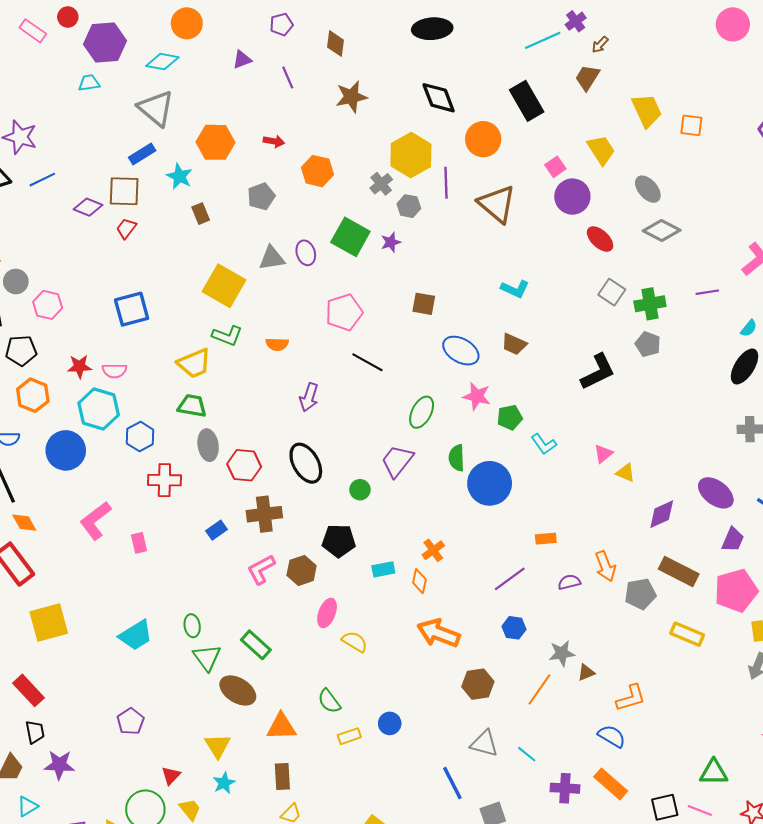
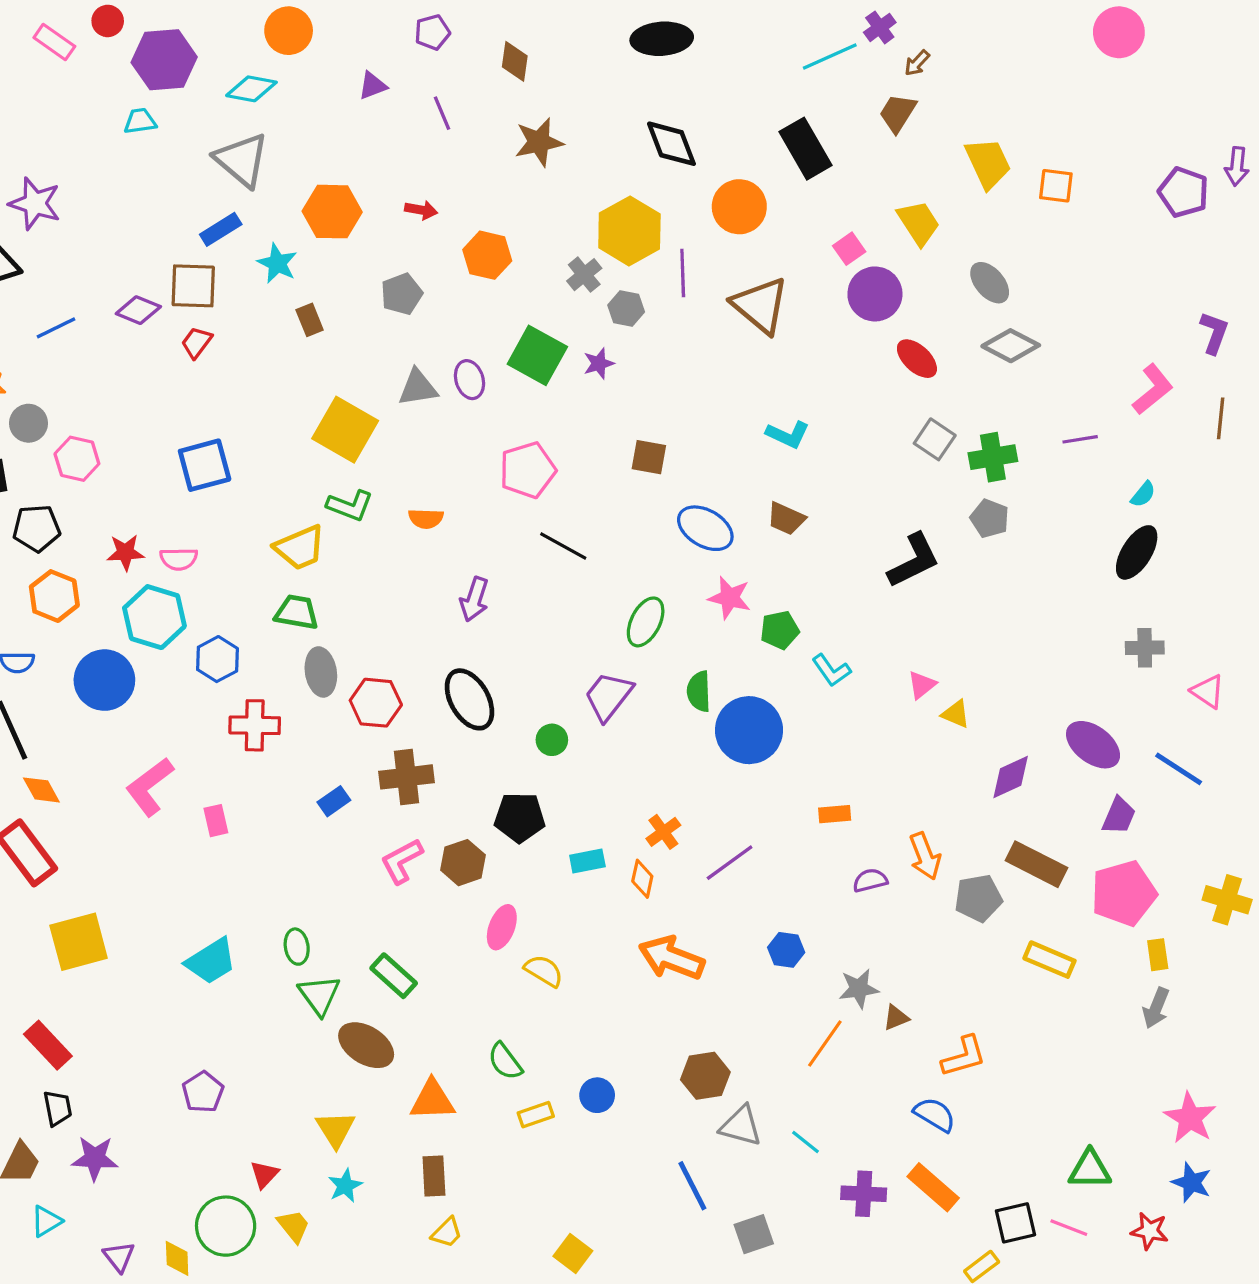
blue line: (42, 180) -> (56, 328), moved
purple line: (510, 579) -> (730, 863), moved
brown hexagon: (478, 684) -> (705, 1076), moved

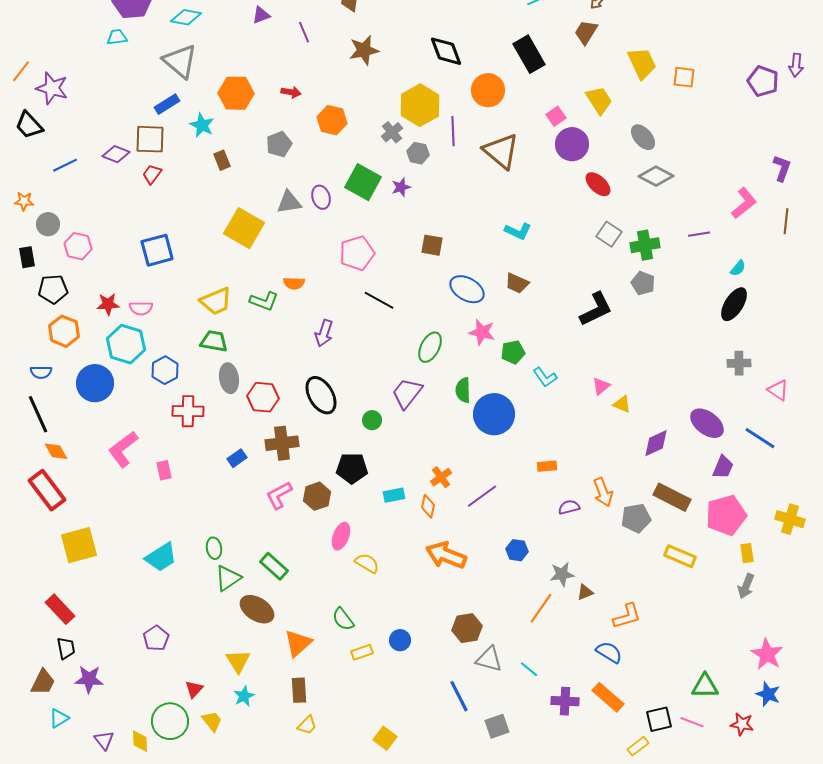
green L-shape: (350, 506) -> (264, 301), moved
green triangle: (319, 995) -> (228, 578), turned 32
orange triangle: (432, 1100) -> (298, 643), turned -40

